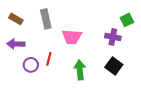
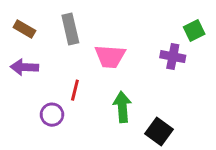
purple circle: (31, 65) -> (52, 115), moved
black square: (114, 66) -> (159, 131), moved

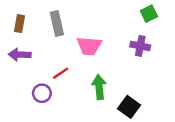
brown rectangle: (24, 29) -> (20, 24), turned 70
green square: (194, 31) -> (149, 14), moved
red line: (75, 90) -> (61, 73), turned 42

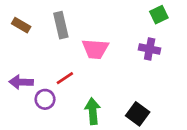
brown rectangle: (20, 24) -> (21, 25), turned -70
purple arrow: (20, 55) -> (21, 82), moved
green arrow: (99, 87) -> (93, 111), moved

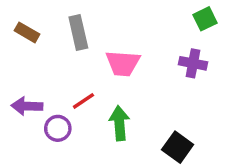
green arrow: (93, 111) -> (119, 123), moved

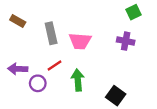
gray rectangle: (78, 32) -> (51, 33), moved

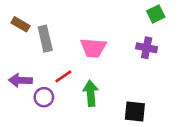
gray rectangle: (51, 33) -> (45, 39), moved
black square: (116, 96) -> (135, 111), turned -30

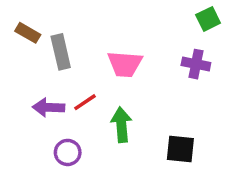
purple arrow: (20, 80) -> (49, 107), moved
purple circle: (44, 97) -> (68, 152), moved

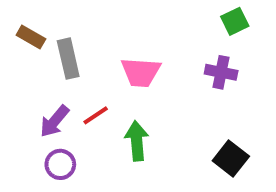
purple arrow: (49, 107) -> (54, 121), turned -52
black square: (180, 149) -> (231, 159), moved, turned 32
purple circle: (68, 152) -> (60, 164), moved

